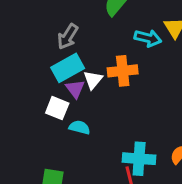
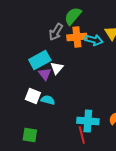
gray arrow: (68, 37) -> (56, 32), moved
orange cross: (123, 71) -> (77, 37), moved
white square: (57, 108) -> (33, 96), moved

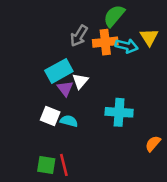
green semicircle: (73, 16) -> (114, 16), moved
cyan cross: (88, 121) -> (119, 112), moved
red line: (82, 135) -> (64, 165), moved

